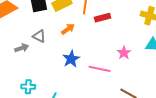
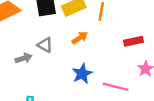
red rectangle: (103, 18) -> (134, 41), moved

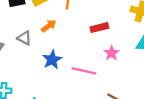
gray triangle: (45, 45) -> (24, 38), moved

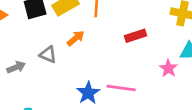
pink star: (112, 53) -> (168, 68), moved
blue star: (52, 60) -> (88, 93), moved

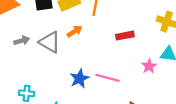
gray triangle: (48, 54) -> (50, 42), size x1.5
gray arrow: (16, 67) -> (22, 41), moved

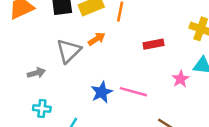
gray arrow: (22, 41) -> (36, 73), moved
gray triangle: (50, 42) -> (69, 51), turned 45

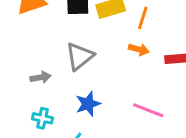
orange arrow: (97, 39) -> (139, 49), moved, turned 42
blue star: (102, 92) -> (88, 104), moved

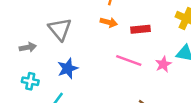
gray triangle: (80, 56) -> (60, 29), turned -30
pink line: (148, 110) -> (129, 61), moved

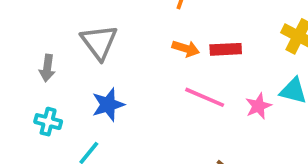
orange arrow: (109, 22) -> (186, 49), moved
gray arrow: (28, 47) -> (47, 68), turned 105

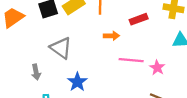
red rectangle: (226, 49) -> (139, 19), moved
pink star: (258, 106) -> (157, 68), moved

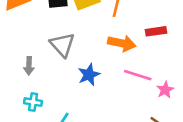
orange arrow: (111, 36) -> (122, 43), size x1.5
blue star: (77, 82) -> (89, 75), moved

